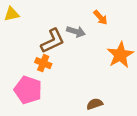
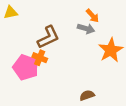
gray arrow: (76, 32) -> (86, 29), moved
pink pentagon: (28, 90) -> (26, 67), moved

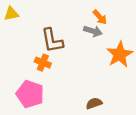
brown L-shape: (48, 37) -> (52, 40), turned 105
pink pentagon: (26, 67) -> (30, 94), moved

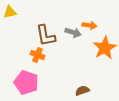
orange arrow: (100, 17) -> (89, 25), moved, turned -40
gray arrow: (93, 31) -> (73, 33), moved

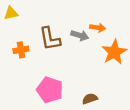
orange cross: (37, 55) -> (21, 50), moved, turned -32
pink pentagon: (26, 82) -> (50, 90), moved

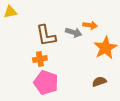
orange cross: (21, 50) -> (40, 59), moved
brown semicircle: (90, 99) -> (99, 82), moved

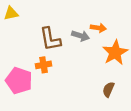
brown semicircle: (99, 82) -> (108, 89), turned -48
pink pentagon: (46, 83) -> (19, 81), moved

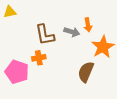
orange arrow: (98, 28) -> (88, 25), turned 72
brown semicircle: (108, 89) -> (86, 72), moved, size x1.5

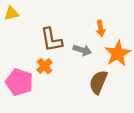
gray arrow: (72, 32) -> (82, 50), moved
orange cross: (39, 58) -> (45, 66), turned -32

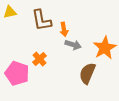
orange arrow: (101, 28) -> (64, 29), moved
brown L-shape: (51, 40) -> (42, 20), moved

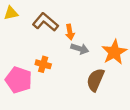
brown L-shape: (42, 20) -> (45, 22), turned 140
orange cross: (39, 59) -> (43, 64), turned -32

